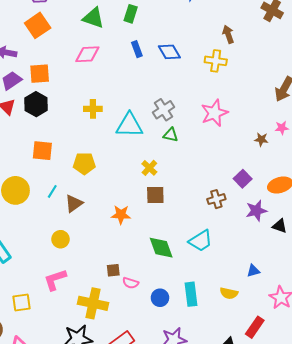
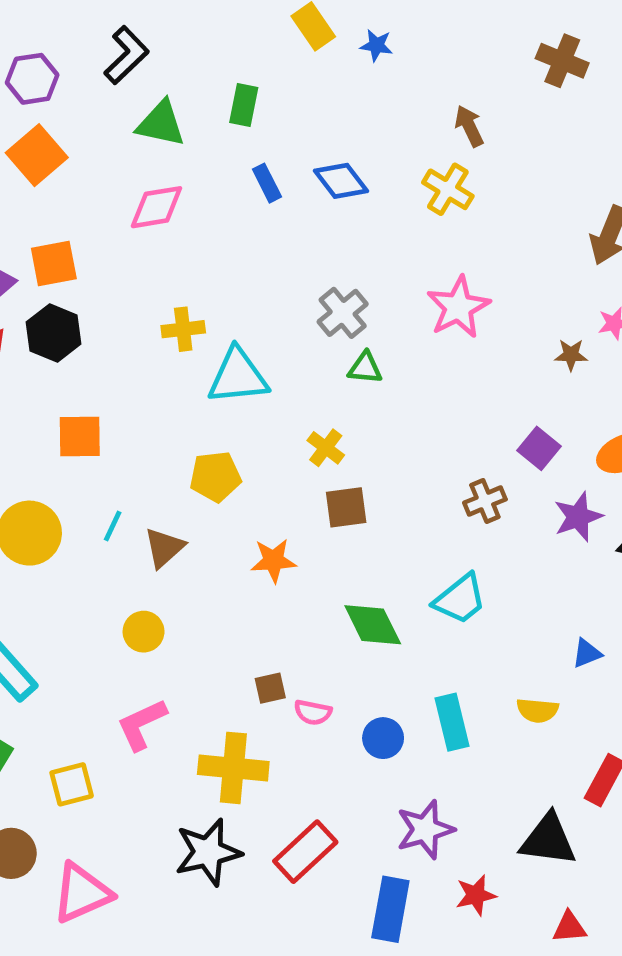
yellow cross: (216, 61) -> (448, 189), turned 30
cyan triangle: (129, 125) -> (238, 376), moved
yellow pentagon: (84, 163) -> (215, 477), moved

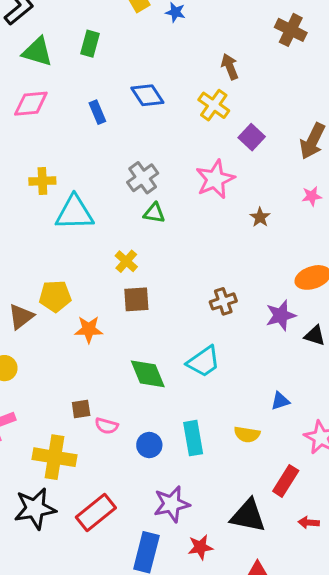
blue rectangle: (267, 183) -> (97, 112), moved
brown star: (571, 355) -> (260, 217), moved, turned 30
purple square: (539, 448) -> (252, 137), moved
yellow pentagon: (215, 477) -> (55, 296), moved

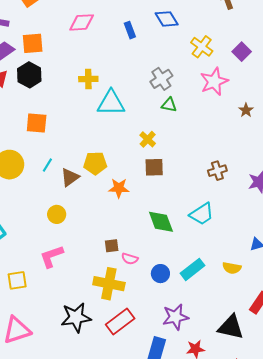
yellow cross: (214, 105) -> (202, 47), moved
cyan rectangle: (193, 438) -> (193, 269), turned 60
yellow cross: (55, 457) -> (109, 284), moved

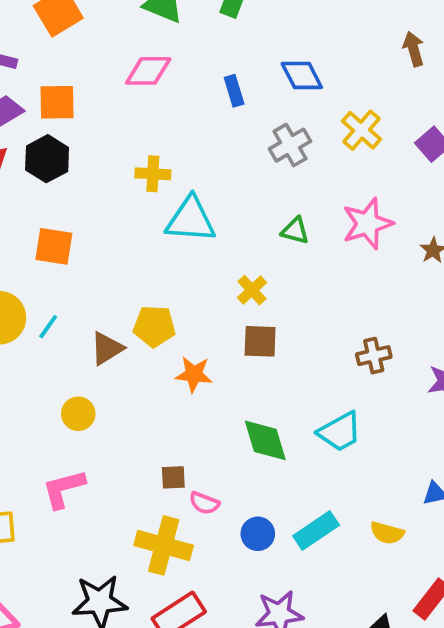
gray cross: (161, 79) -> (290, 145), moved
pink star: (214, 81) -> (367, 224), moved
cyan line: (47, 165) -> (48, 327), moved

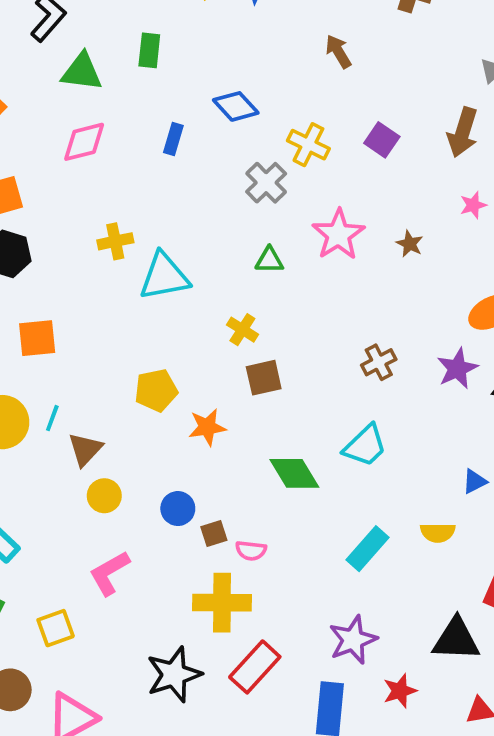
blue rectangle: (234, 91) -> (173, 139), turned 48
gray cross: (290, 145) -> (266, 183), moved
brown triangle: (107, 348) -> (85, 449), moved
blue circle: (258, 534) -> (178, 509), moved

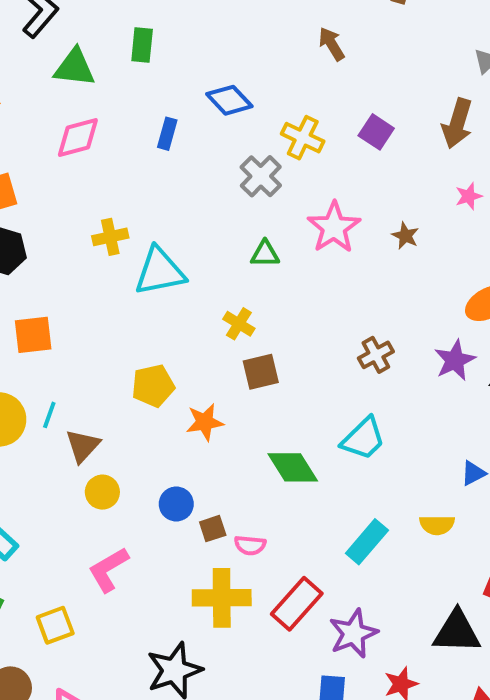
red rectangle: (255, 667) -> (297, 604), moved

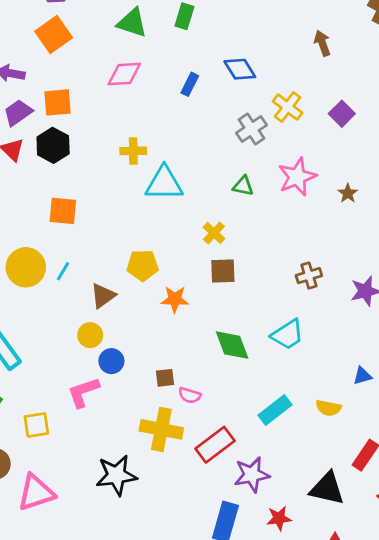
brown triangle: (83, 446) -> (103, 296), moved
blue circle: (176, 504) -> (111, 361), moved

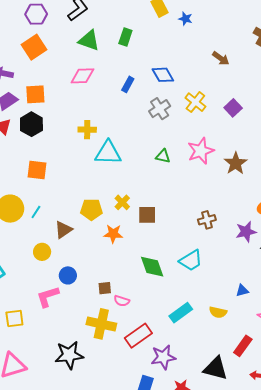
brown arrow: (322, 43) -> (221, 58), turned 144
gray cross: (251, 129) -> (160, 109), moved
brown star: (348, 193) -> (236, 163), size x1.6
yellow cross: (214, 233) -> (122, 202), moved
yellow circle: (90, 335) -> (42, 252), moved

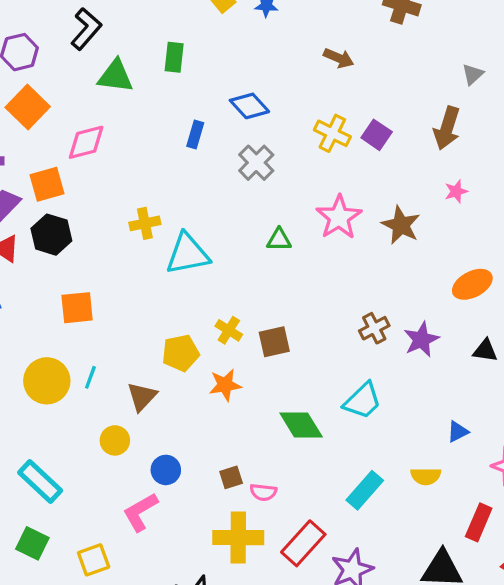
pink diamond: (82, 76) -> (86, 142), moved
yellow cross: (195, 102) -> (332, 133), moved
purple star: (246, 232) -> (421, 340), moved

